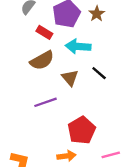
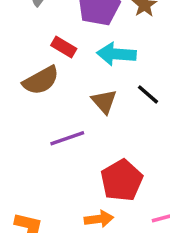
red rectangle: (44, 32) -> (64, 47), moved
brown semicircle: (42, 60) -> (41, 80), moved

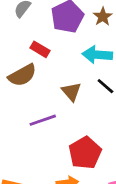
cyan arrow: (116, 54) -> (97, 55), moved

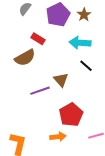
brown triangle: (71, 92) -> (61, 80), moved

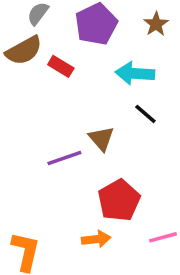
brown star: (84, 15) -> (156, 24), moved
brown semicircle: (25, 58) -> (24, 51), moved

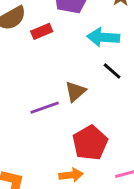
red rectangle: (61, 66) -> (42, 31), turned -54
brown triangle: (101, 139) -> (75, 91), turned 30

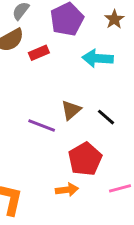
black line: (112, 71) -> (106, 117), moved
purple line: (45, 108) -> (42, 125), turned 40

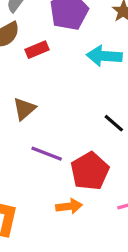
brown triangle: (71, 110) -> (24, 109), moved
purple line: (42, 125) -> (47, 154), moved

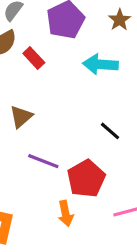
red rectangle: (37, 50) -> (34, 58), turned 70
orange arrow: (69, 206) -> (66, 214), turned 85

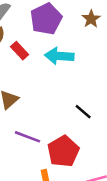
cyan arrow: (100, 64) -> (59, 56), moved

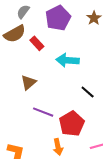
cyan arrow: (59, 56) -> (68, 60), moved

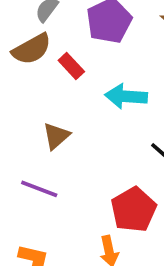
purple line: (43, 112) -> (39, 189), moved

